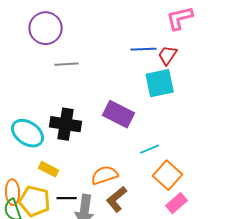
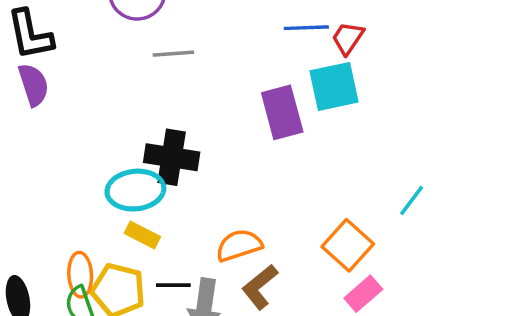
purple rectangle: (119, 114) -> (282, 112), moved, turned 48
cyan ellipse: (28, 133) -> (135, 190), moved, turned -40
cyan line: (150, 149) -> (412, 200), moved, turned -30

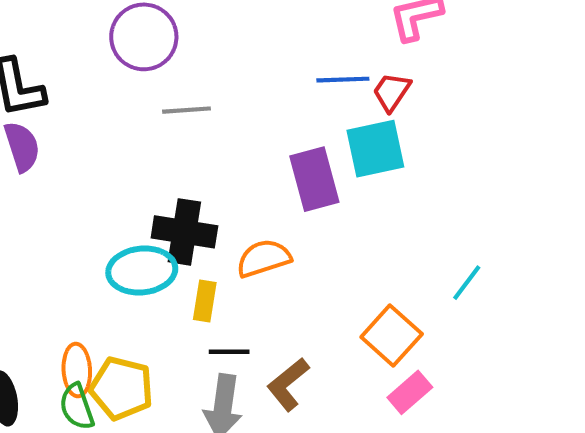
yellow rectangle: (142, 235) -> (205, 301), moved, turned 72
orange semicircle: (239, 245) -> (264, 258), moved
black line: (173, 285) -> (229, 352), moved

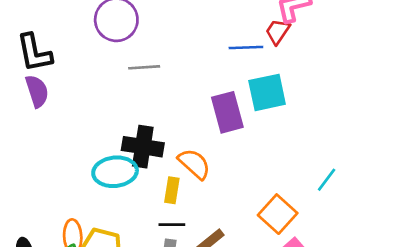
red trapezoid: (392, 92) -> (278, 32), moved
orange semicircle: (264, 258) -> (194, 164), turned 60
yellow rectangle: (205, 301) -> (172, 190), moved

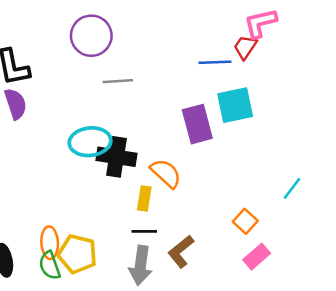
cyan ellipse: (115, 172) -> (90, 142), moved
orange square: (278, 214) -> (245, 221), size x0.7

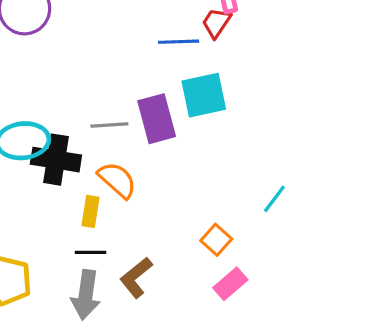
gray line: (118, 81) -> (109, 125), moved

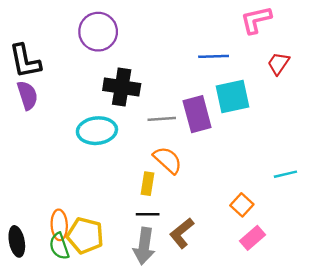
red trapezoid: (216, 23) -> (278, 63), moved
black cross: (56, 160) -> (122, 87), moved
cyan line: (274, 199) -> (285, 174), turned 40

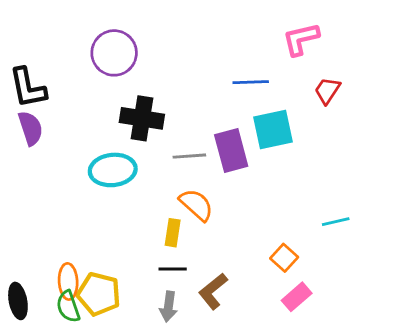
gray arrow: (144, 246) -> (168, 307), size x0.7

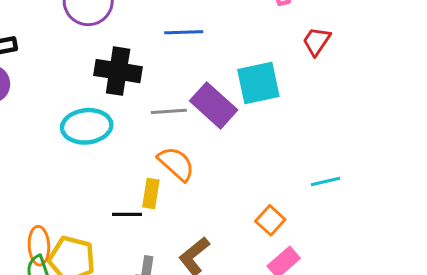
blue line: (251, 82) -> (184, 32), moved
purple rectangle: (231, 150) -> (214, 105), turned -33
black line: (173, 269) -> (127, 214), moved

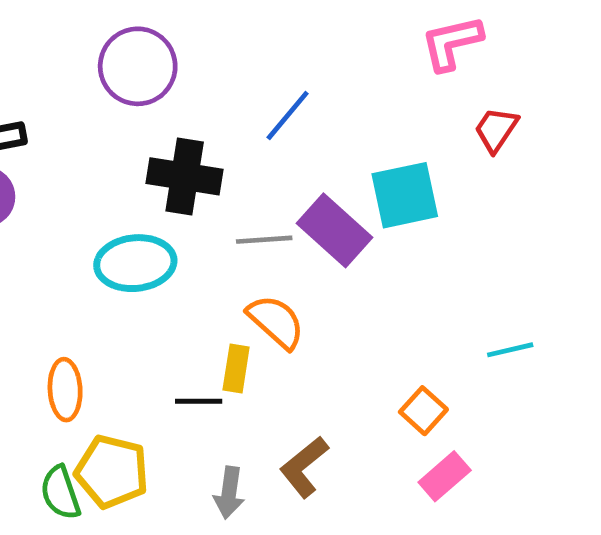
blue line: (184, 32) -> (288, 116), turned -48
orange ellipse: (39, 246) -> (65, 390), moved

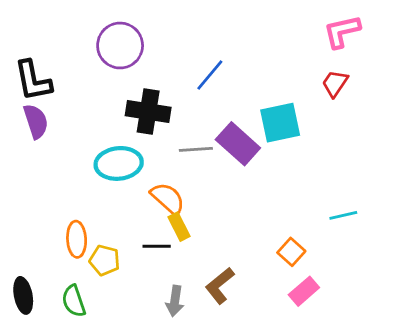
pink L-shape: (452, 43) -> (342, 31), moved
orange semicircle: (276, 322) -> (168, 199), moved
yellow rectangle: (236, 369) -> (179, 227), turned -36
yellow pentagon: (112, 472) -> (105, 260), moved, size x0.7

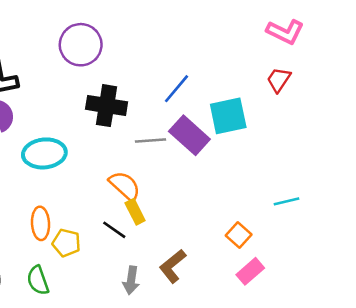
pink L-shape: (342, 31) -> (285, 32), turned -141
blue line: (210, 75) -> (176, 89), moved
cyan ellipse: (119, 163) -> (44, 153), moved
black line: (157, 246) -> (114, 230), turned 35

